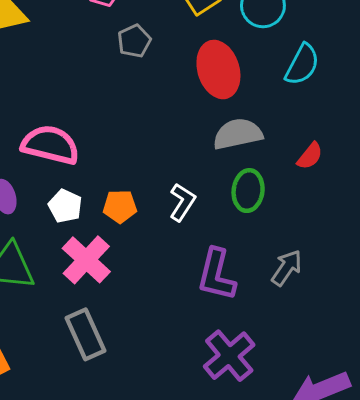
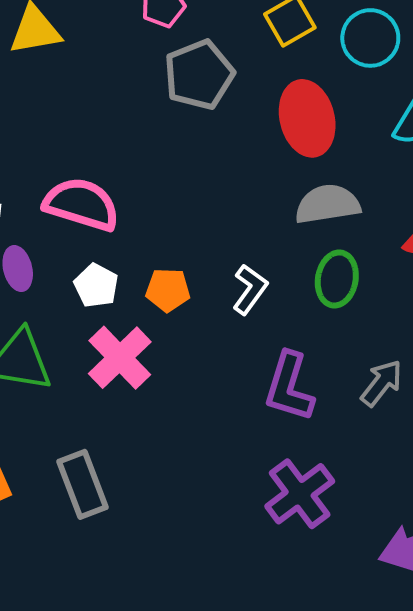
gray pentagon: (134, 41) -> (199, 75), size x1.6
gray rectangle: (85, 334) -> (82, 484), moved

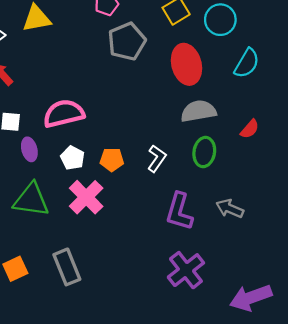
pink semicircle: (81, 204) -> (64, 114), turned -30
gray arrow: (382, 383) -> (230, 209), turned -104

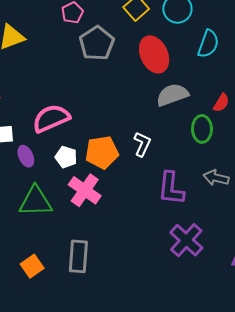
green ellipse: (204, 152) -> (202, 129), moved
orange pentagon: (112, 160) -> (102, 152), size x1.5
gray rectangle: (67, 267) -> (78, 256), turned 36

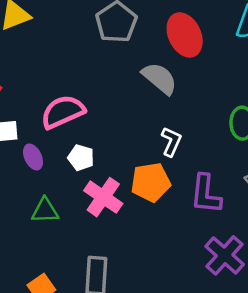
gray semicircle: (172, 95) -> (160, 78), moved, turned 60
orange pentagon: (102, 152) -> (151, 182), moved
green triangle: (36, 201) -> (45, 211), size x0.7

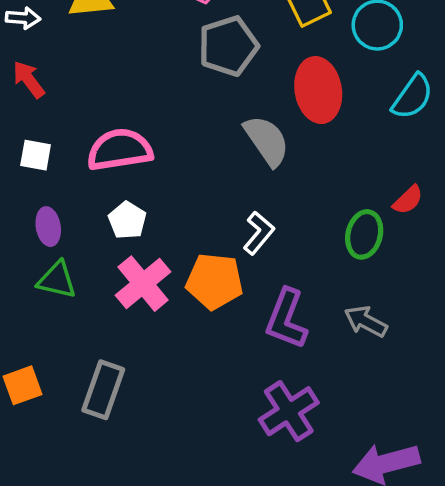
purple ellipse: (33, 157) -> (48, 227), moved

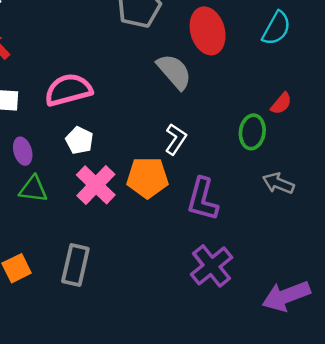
gray arrow: (366, 321) -> (278, 183), moved

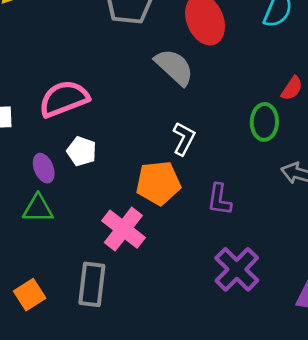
purple ellipse: (23, 151) -> (44, 168), moved
pink cross: (96, 185) -> (123, 229), moved
purple L-shape: (203, 199) -> (219, 199), size x0.7

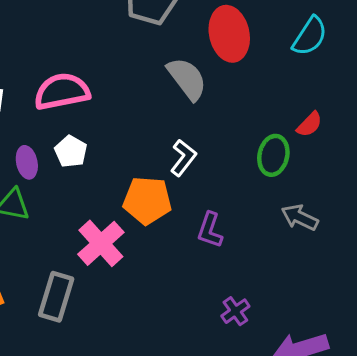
purple cross: (237, 269) -> (235, 311), moved, size x0.6

